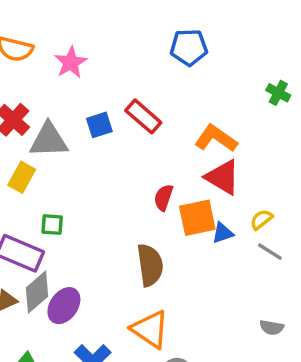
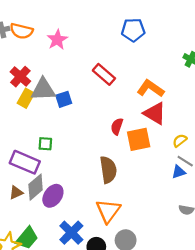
blue square: (99, 125) -> (64, 99), moved
yellow rectangle: (22, 177) -> (26, 98), moved
blue triangle: (223, 233) -> (179, 172), moved
orange triangle: (150, 329) -> (108, 211), turned 32

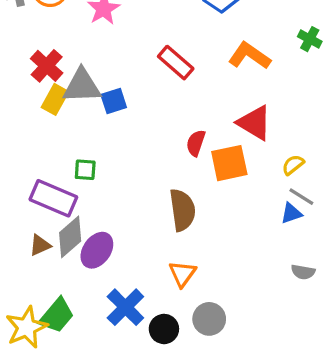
orange L-shape: (151, 88) -> (249, 56), moved
orange triangle: (108, 211) -> (182, 274), size x0.7

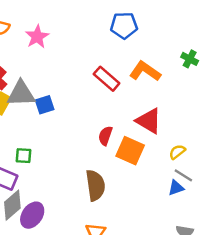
red rectangle: (176, 63) -> (107, 79), moved
orange square: (229, 163) -> (130, 151), turned 36

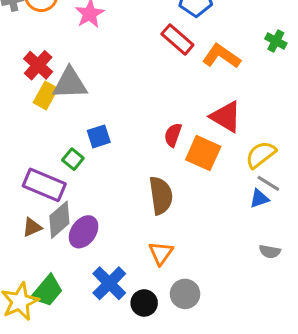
red rectangle: (107, 79) -> (177, 39), moved
blue square: (45, 105) -> (99, 136), moved
yellow semicircle: (177, 152) -> (261, 155), size x1.5
green square: (24, 156) -> (73, 159), turned 35

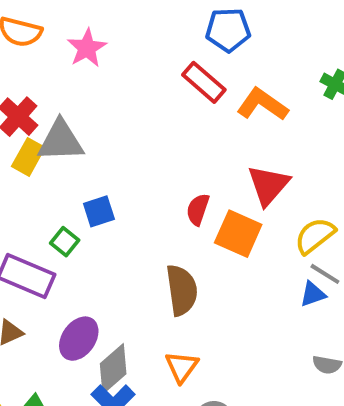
red triangle: (226, 117) -> (268, 185), turned 40
gray diamond: (59, 220) -> (113, 369), moved

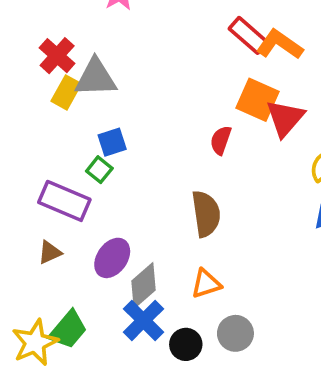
red rectangle: (204, 82) -> (248, 35), moved
blue square: (99, 211) -> (112, 142), moved
orange square: (238, 234) -> (258, 100), moved
orange triangle: (182, 367) -> (206, 284), turned 36

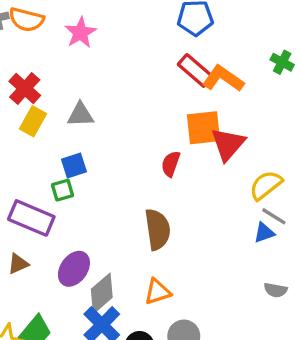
gray triangle: (96, 78) -> (80, 115), moved, size x0.7
orange square: (258, 100) -> (203, 128), turned -30
green square: (99, 170) -> (62, 190), turned 35

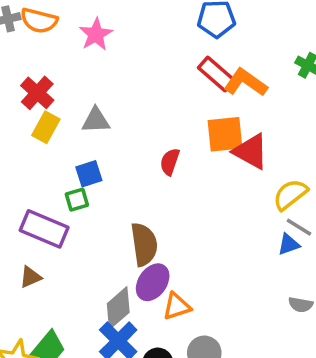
red triangle: (228, 144) -> (251, 151), turned -42
red semicircle: (171, 164) -> (170, 162), moved
brown semicircle: (158, 229) -> (144, 244), moved
purple ellipse: (74, 269) -> (153, 282), moved

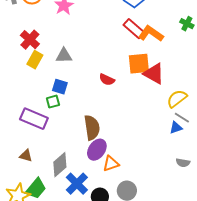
red semicircle: (170, 162) -> (107, 80), turned -84
blue square: (89, 174) -> (60, 87), turned 35
brown triangle: (30, 277) -> (26, 156), moved, turned 40
gray diamond: (118, 308) -> (60, 165), moved

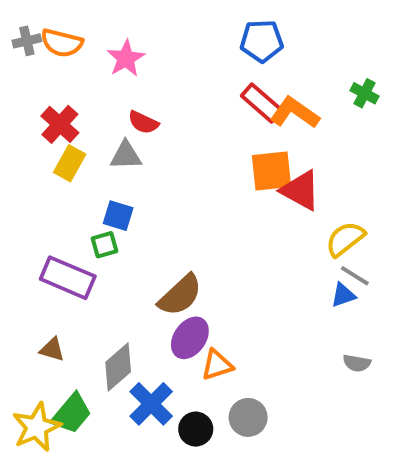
red semicircle: (107, 80) -> (143, 122), moved
brown semicircle: (92, 128) -> (180, 295), turned 55

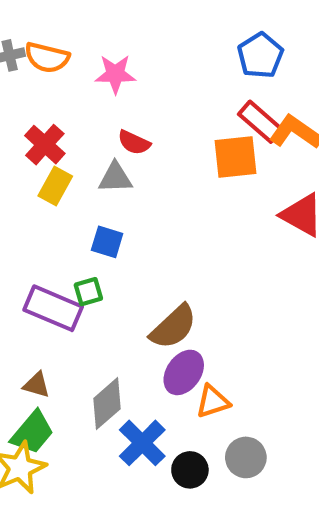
blue pentagon: (262, 41) -> (260, 55), turned -30
pink star: (126, 58) -> (115, 74), turned 30
orange square: (271, 171) -> (236, 157), moved
green square: (105, 245) -> (88, 292), moved
green trapezoid: (72, 414) -> (32, 433), moved

